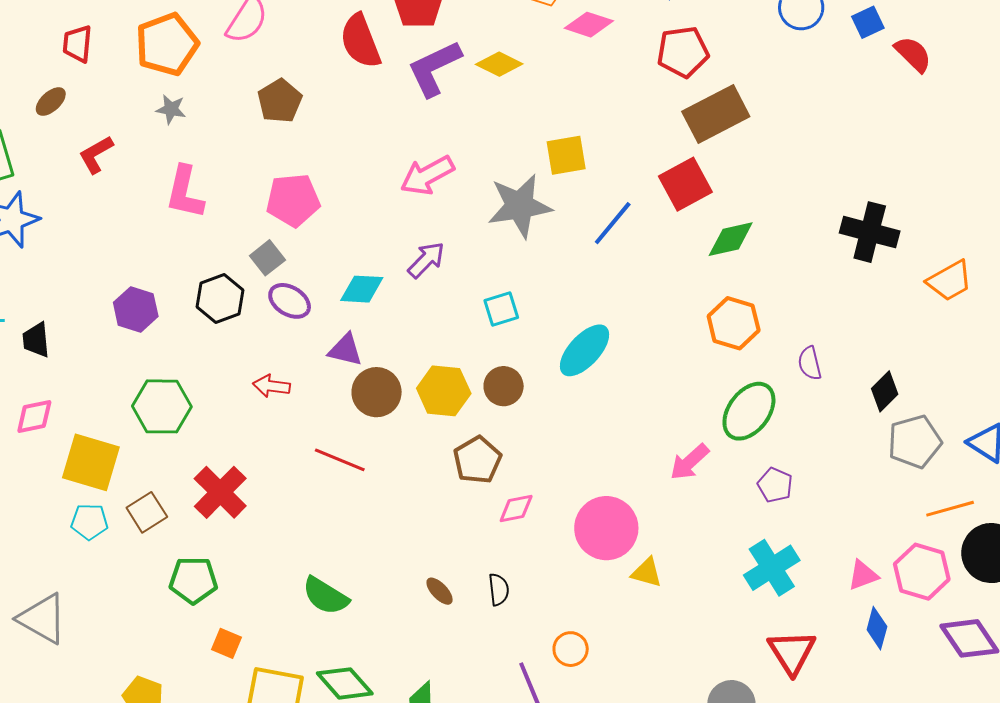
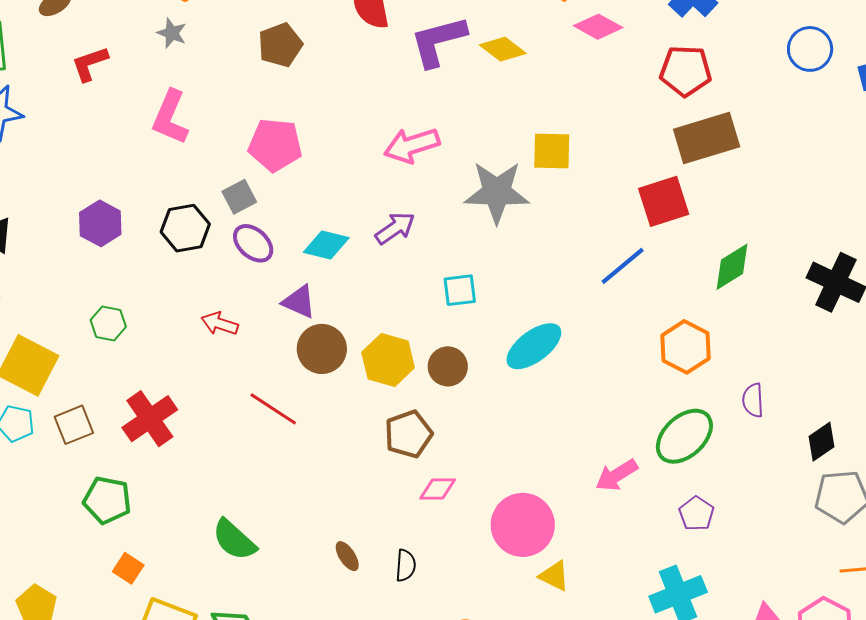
blue line: (613, 223) -> (623, 266), moved
green diamond: (731, 239) -> (732, 267), moved, turned -30
green hexagon: (162, 406) -> (108, 323), size x0.6

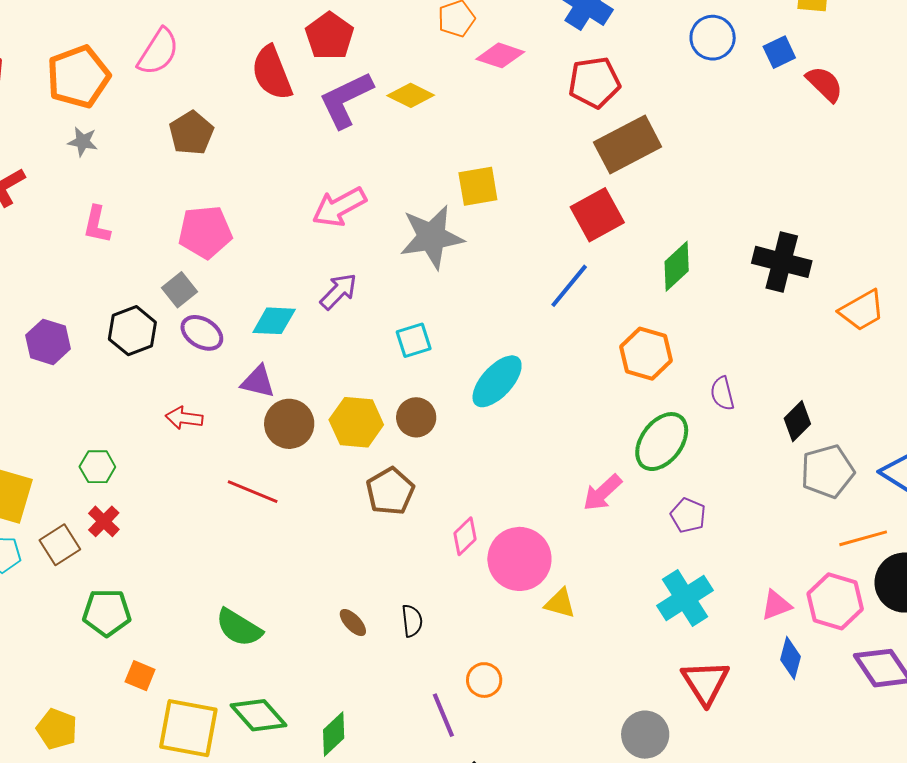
pink L-shape: (170, 117) -> (97, 225), size x0.7
green hexagon: (108, 323) -> (97, 467), moved
red cross: (150, 419) -> (104, 521), moved, size x0.6
pink diamond: (438, 489) -> (465, 536), moved, turned -33

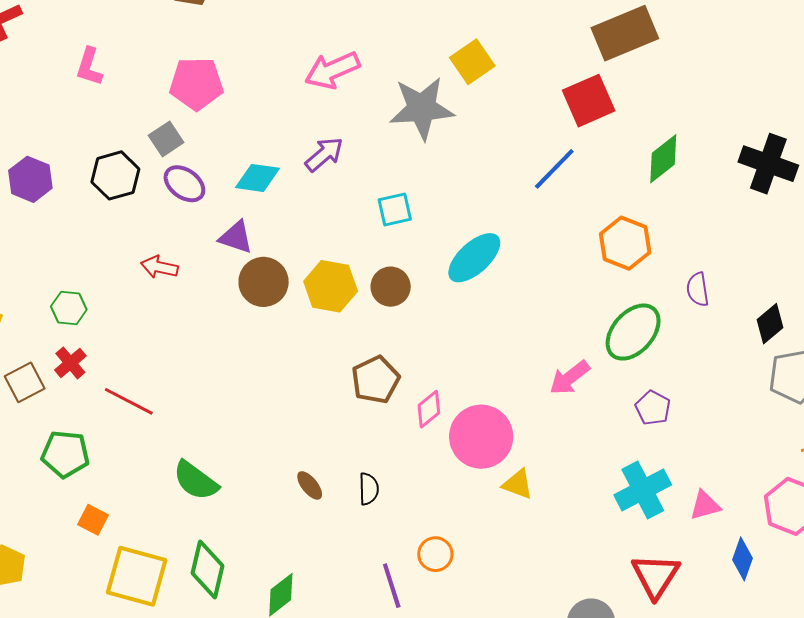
yellow square: (478, 186) -> (472, 62), turned -30
brown pentagon: (390, 491) -> (376, 380), moved
red line: (253, 492) -> (129, 401), moved
pink triangle: (776, 605) -> (705, 505), moved
green diamond: (258, 715) -> (208, 570), turned 50

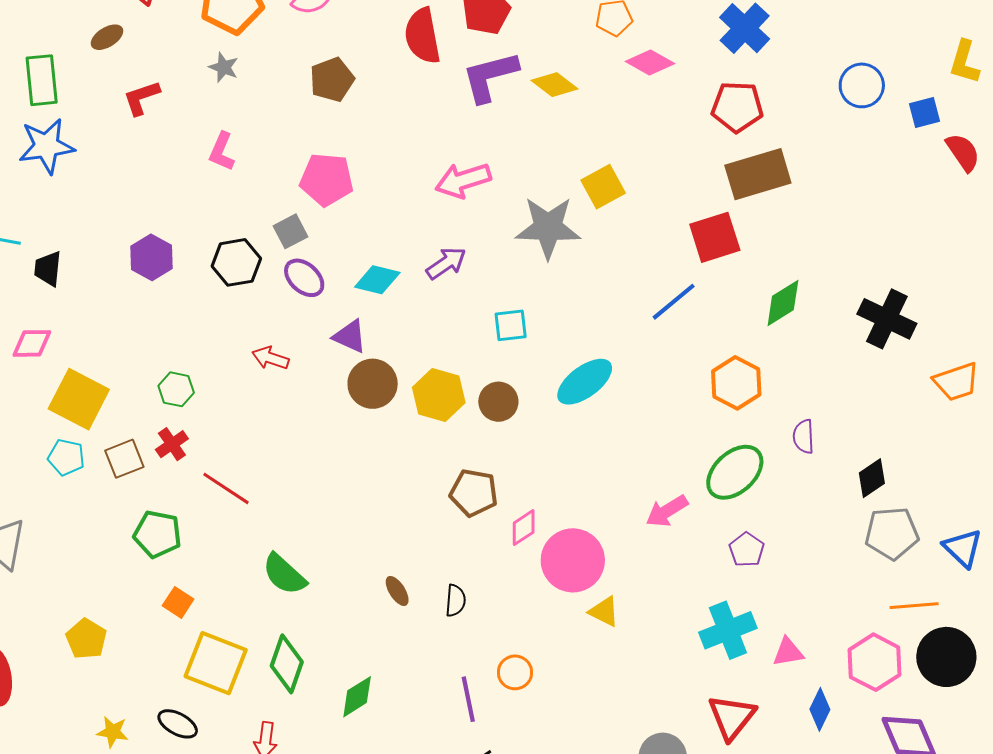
brown pentagon: (376, 380) -> (474, 493), turned 30

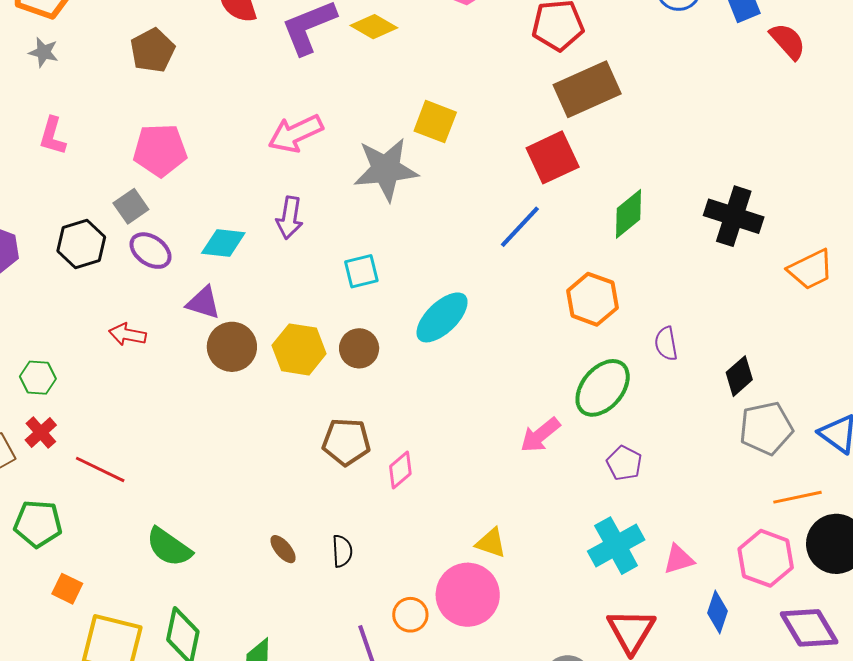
yellow square: (603, 187) -> (435, 122), turned -33
purple arrow: (446, 263) -> (289, 218), turned 141
pink circle: (573, 560) -> (468, 595), moved

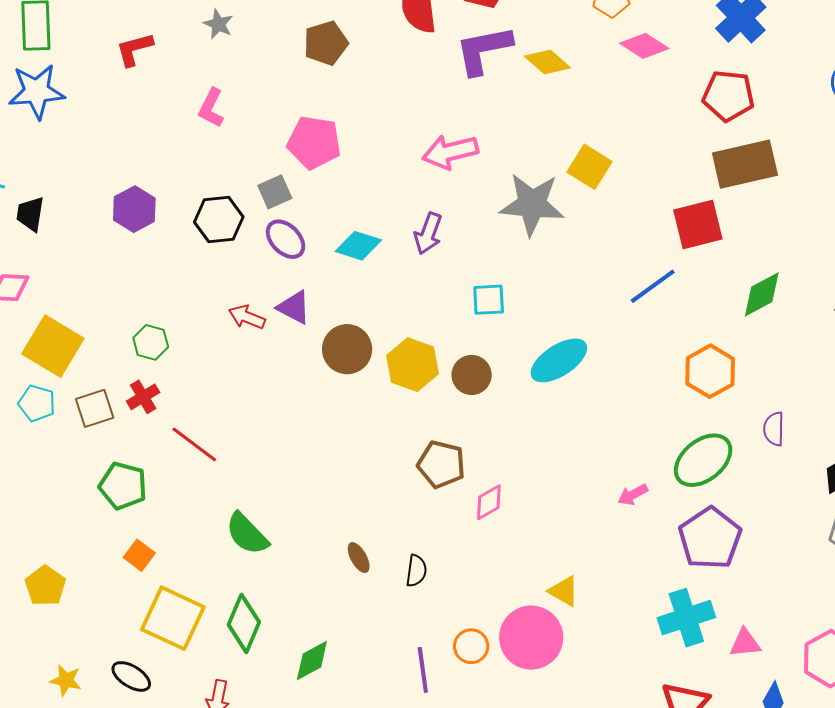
purple triangle: (203, 303) -> (294, 307), moved
pink arrow: (540, 435) -> (633, 495), size x0.7
purple pentagon: (624, 463) -> (710, 538), size x1.8

